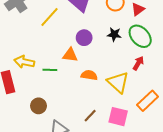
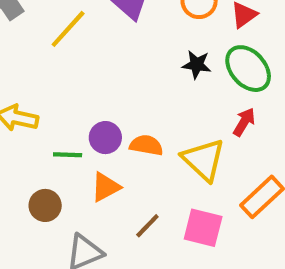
purple circle: (84, 38) -> (105, 138), moved
orange triangle: (70, 55) -> (106, 187), moved, turned -35
green line: (50, 70) -> (68, 155), moved

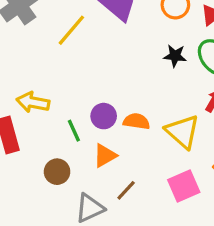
green line: (68, 155) -> (74, 131), turned 65
brown line: (147, 226) -> (126, 190), moved
pink square: (203, 228) -> (184, 186), turned -36

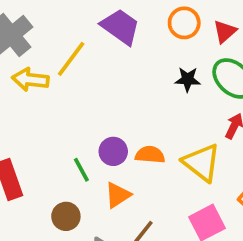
yellow arrow: (33, 102) -> (30, 80), moved

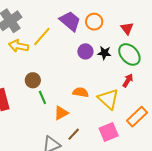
orange circle: (184, 23) -> (94, 22), moved
red triangle: (225, 31) -> (127, 28), turned -32
purple circle: (113, 151) -> (85, 51), moved
brown circle: (66, 216) -> (33, 80), moved

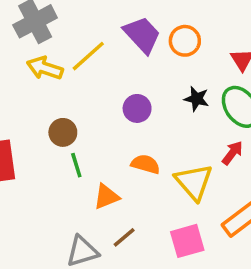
purple circle: (85, 51) -> (137, 108), moved

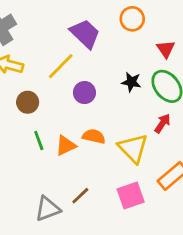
orange circle: (185, 41) -> (132, 19), moved
yellow line: (88, 56) -> (61, 66), moved
brown circle: (63, 132) -> (28, 102), moved
orange triangle: (106, 197) -> (66, 146), moved

